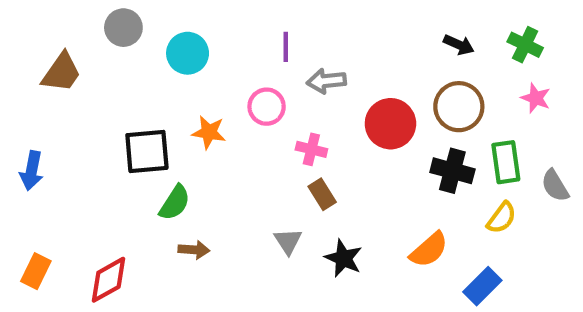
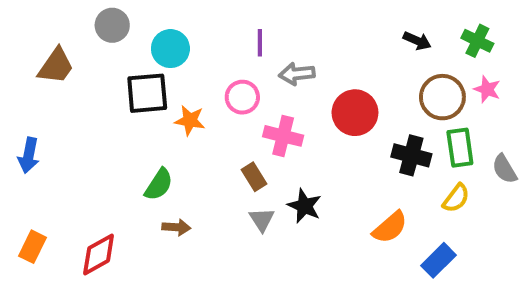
brown circle: (459, 107) -> (442, 97), moved
pink cross: (311, 149) -> (283, 136), size x1.4
black square: (147, 151) -> (147, 93), moved
brown rectangle: (322, 194) -> (254, 177), moved
black star: (343, 258) -> (304, 206), moved

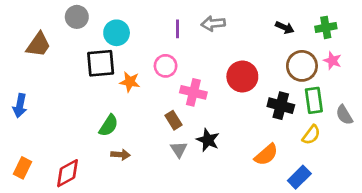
green cross: (477, 41) -> (326, 27), turned -36
gray arrow: (297, 74) -> (213, 24), moved

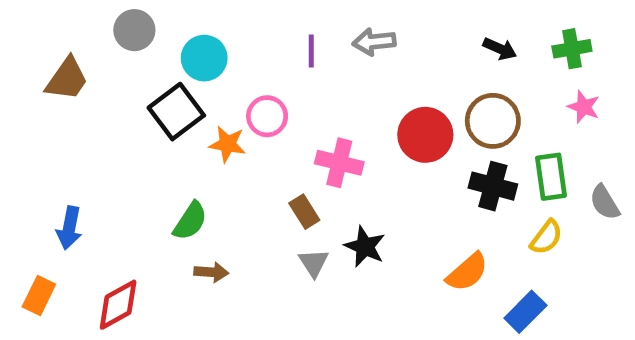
black square: (101, 63) -> (176, 112), turned -32
pink circle: (166, 66) -> (267, 116), moved
brown circle: (302, 66) -> (493, 121), moved
blue arrow: (20, 106) -> (69, 228), moved

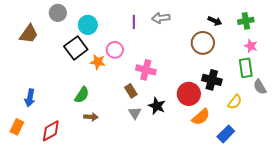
brown circle: (493, 121) -> (203, 43), moved
red circle: (425, 135) -> (189, 94), moved
green rectangle: (551, 177) -> (246, 68), moved

